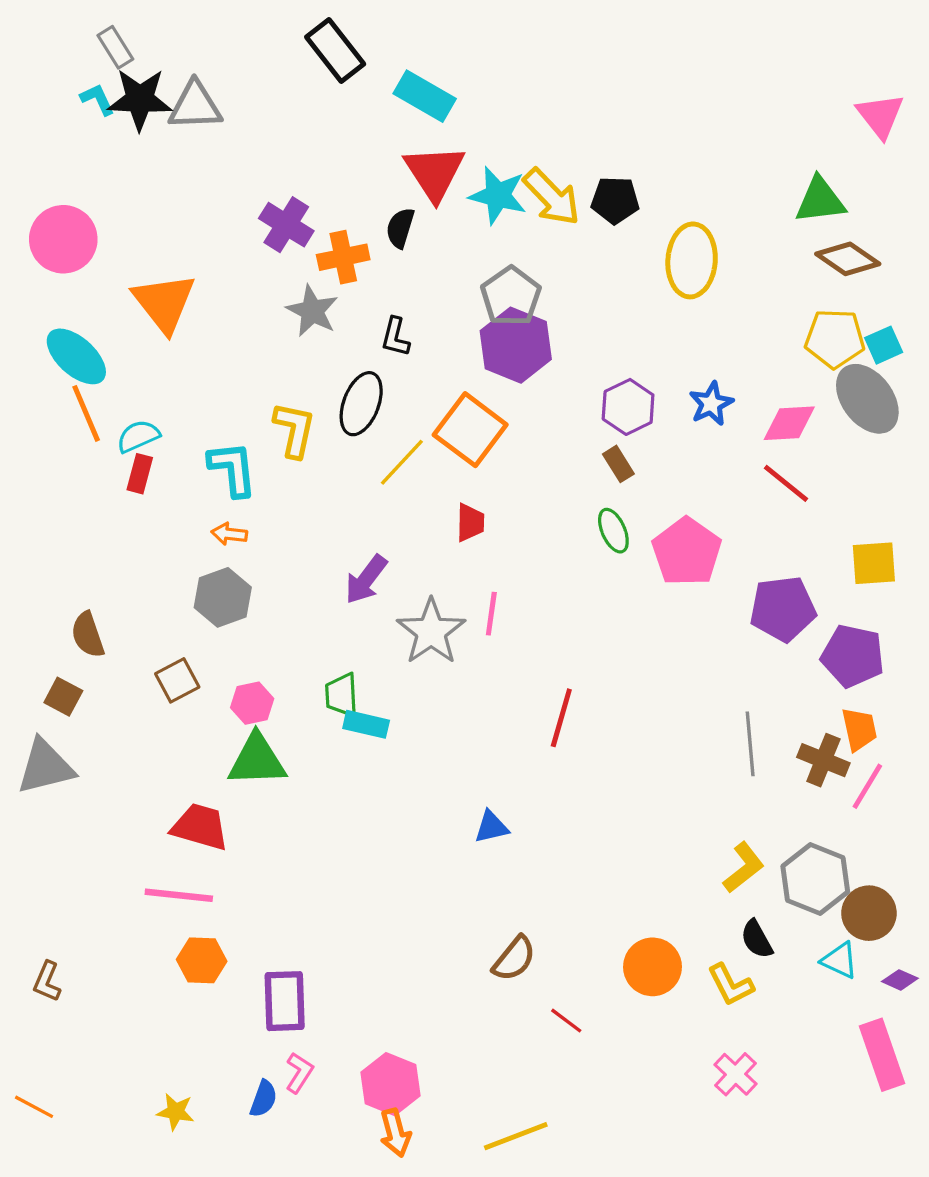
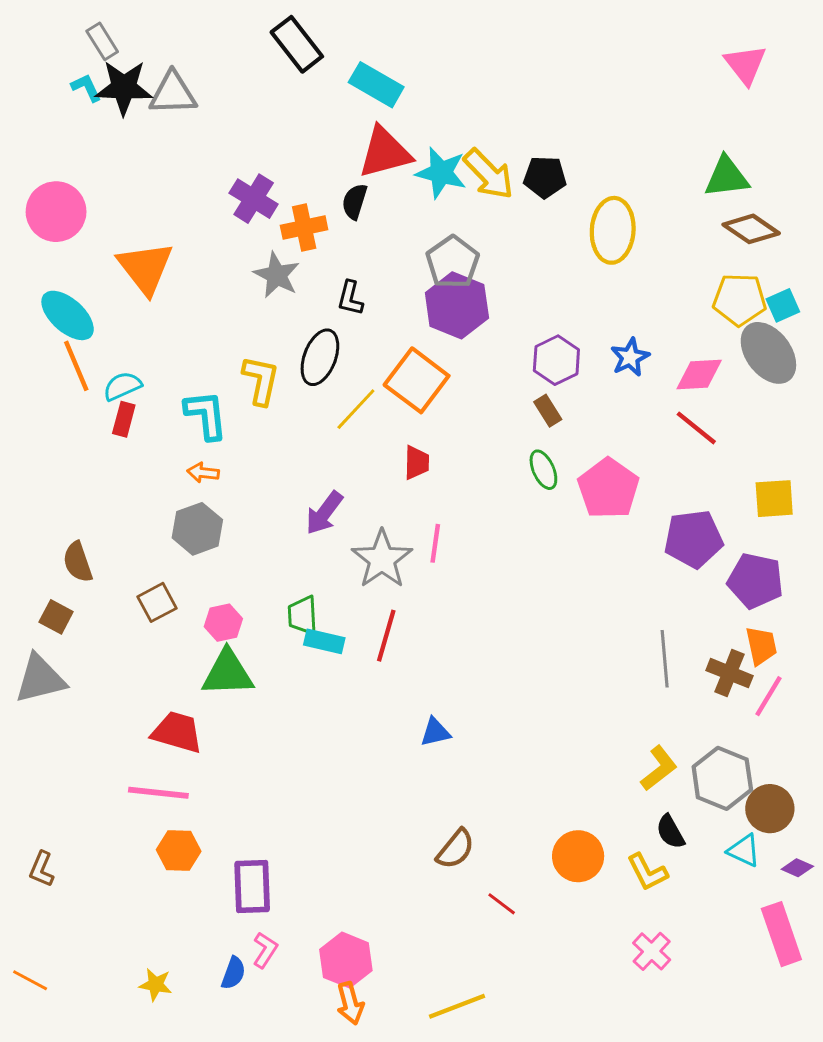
pink triangle: (880, 116) -> (745, 65), moved
red triangle: (434, 173) -> (385, 152), turned 48
red line: (561, 718) -> (386, 636), moved

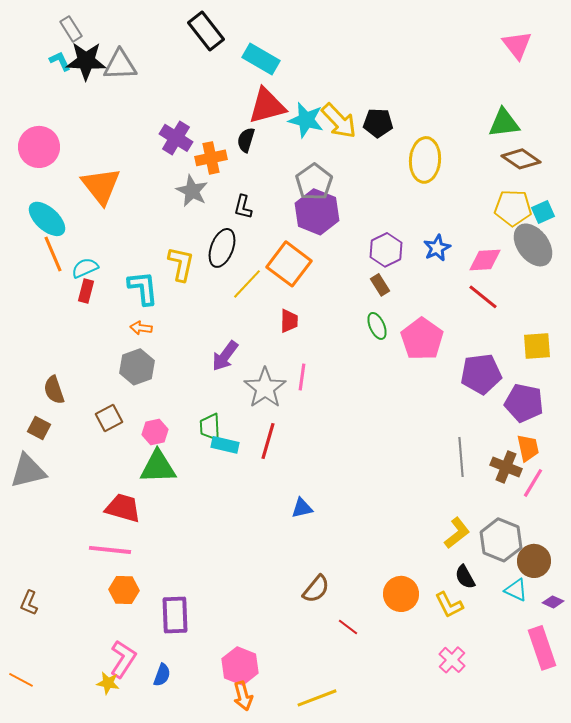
pink L-shape: (265, 950) -> (123, 659), moved, size x1.5

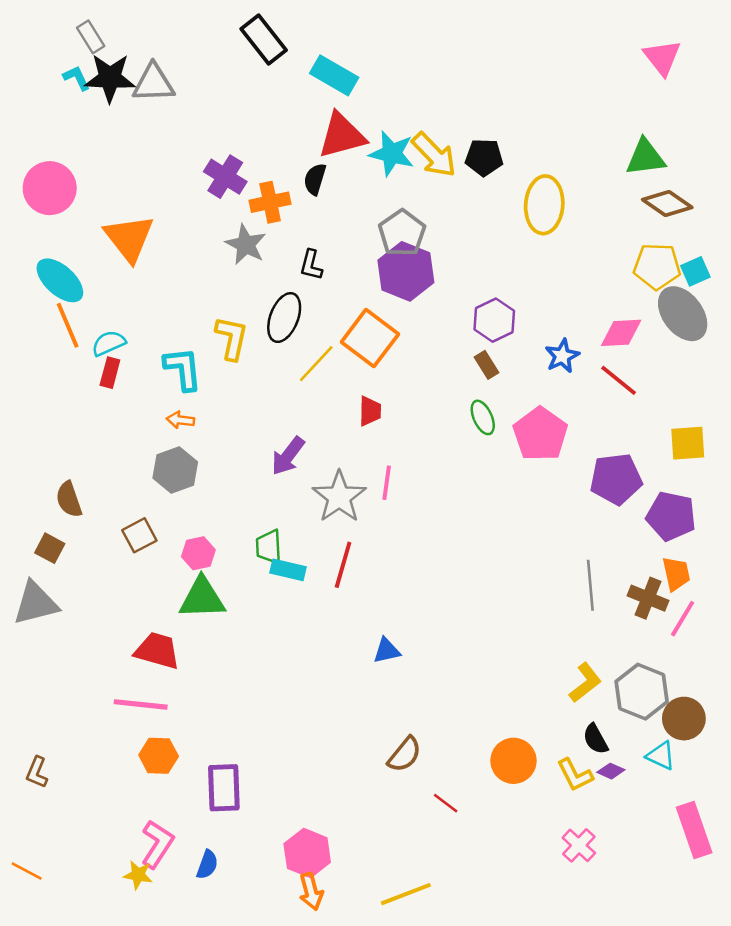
blue star: (437, 248) -> (562, 356), moved
purple diamond: (553, 602) -> (611, 771), moved

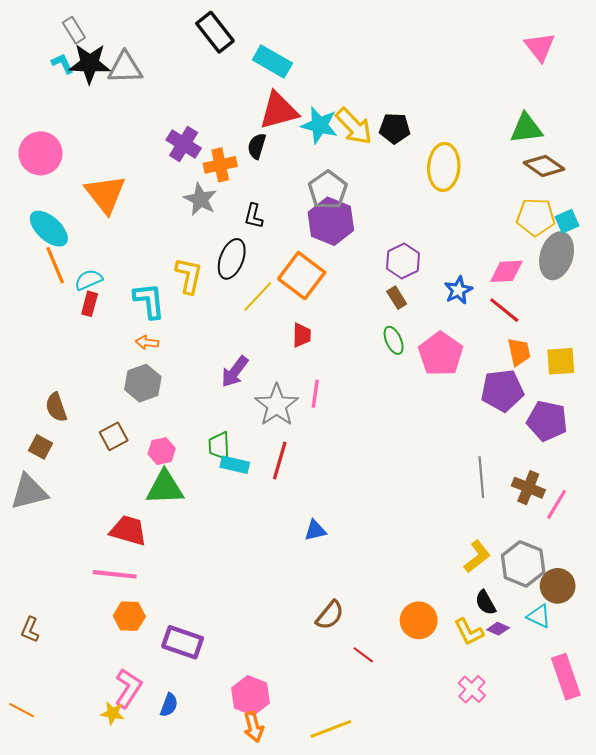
gray ellipse: (683, 314) -> (557, 256), turned 54
orange trapezoid: (676, 574) -> (519, 352), moved
purple rectangle: (224, 788) -> (183, 642), turned -69

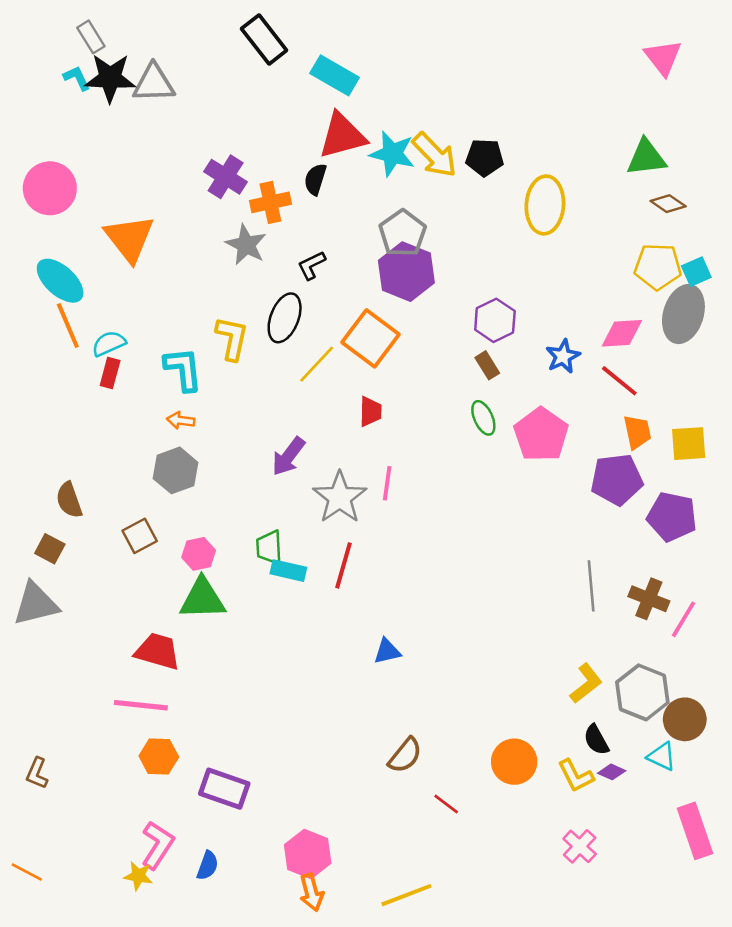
brown diamond: (544, 166) -> (668, 204), size x0.7
black L-shape: (254, 216) -> (311, 265), turned 50

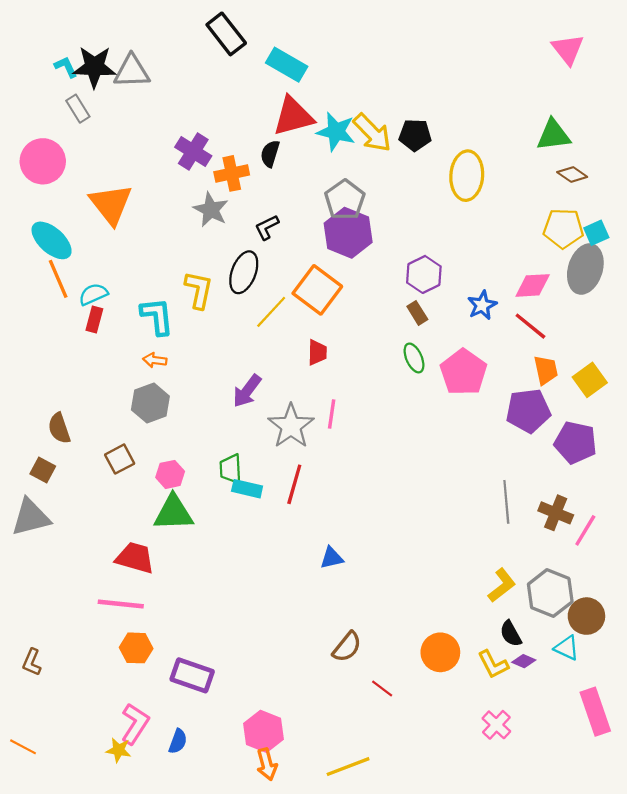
gray rectangle: (91, 37) -> (78, 109), moved
yellow square: (689, 444) -> (590, 380), turned -32

